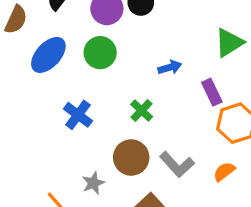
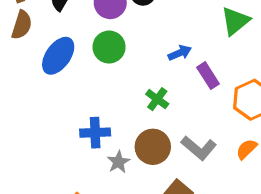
purple rectangle: (212, 92) -> (208, 76), moved
blue cross: (78, 115) -> (95, 133), moved, turned -32
gray star: (93, 183) -> (118, 162), moved

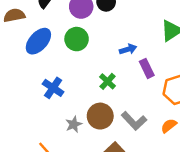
brown semicircle: (22, 25) -> (14, 15), turned -125
blue cross: (95, 133) -> (53, 88), moved, turned 30

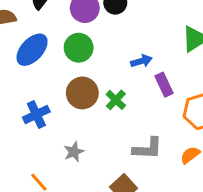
blue cross: (53, 88) -> (36, 115), moved, turned 30
brown circle: (100, 116) -> (82, 93), moved
gray L-shape: (134, 121) -> (148, 149), turned -45

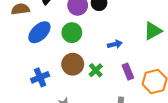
purple rectangle: (164, 85) -> (128, 72), moved

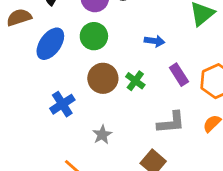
blue arrow: (115, 44) -> (155, 41), turned 32

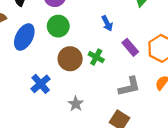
blue arrow: (155, 41) -> (107, 23), turned 63

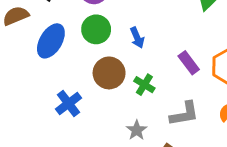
blue arrow: (107, 23) -> (137, 38), moved
green cross: (96, 57) -> (144, 85), moved
gray star: (76, 104) -> (137, 130), moved

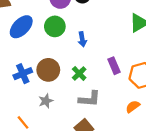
brown circle: (109, 73) -> (48, 70), moved
gray L-shape: (184, 114) -> (89, 99), moved
gray star: (137, 130) -> (46, 101), moved

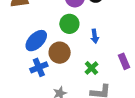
blue ellipse: (21, 27) -> (36, 41), moved
brown circle: (48, 70) -> (60, 53), moved

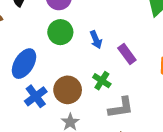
brown circle: (60, 53) -> (68, 90), moved
purple rectangle: (124, 61) -> (127, 54), moved

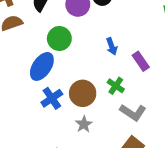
green circle: (60, 32) -> (59, 39), moved
gray L-shape: (121, 108) -> (133, 112), turned 40

